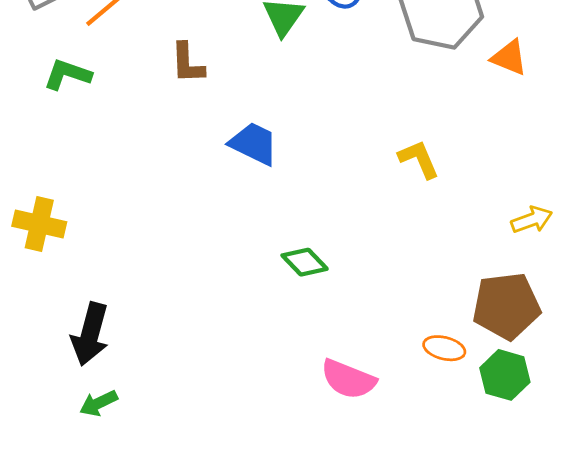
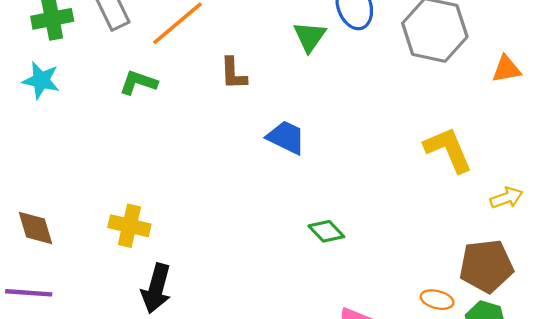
orange triangle: (509, 58) -> (506, 69), moved, turned -32
yellow L-shape: (419, 159) -> (448, 150), moved, size x1.5
yellow cross: (39, 224) -> (129, 226), moved

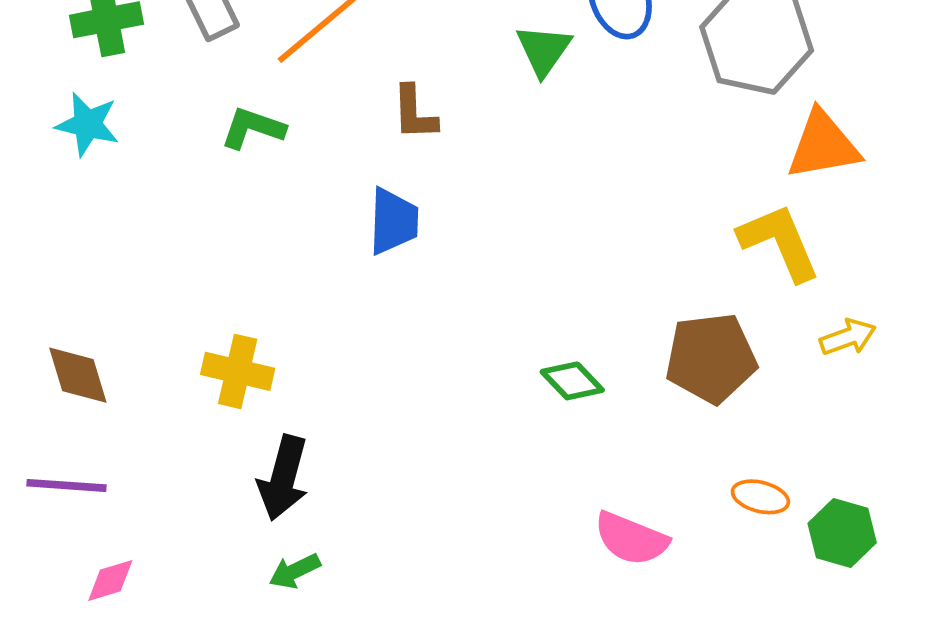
orange triangle: (506, 69) -> (823, 145), moved, size x1.5
blue trapezoid: (286, 137) -> (394, 221), moved, turned 66
yellow arrow: (506, 198) -> (848, 337), moved
brown pentagon: (486, 266) -> (711, 358), moved

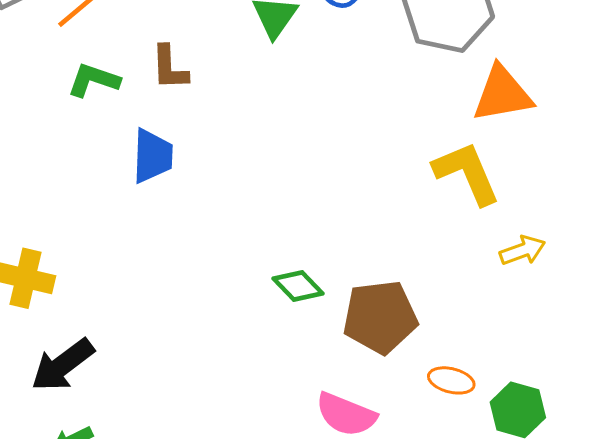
green L-shape: (253, 128) -> (94, 80), moved
brown pentagon: (711, 358) -> (380, 317), moved
black arrow: (283, 478) -> (63, 365), turned 38

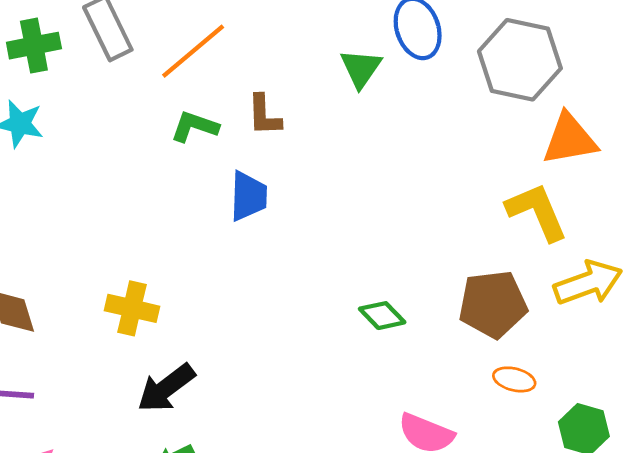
yellow arrow: (523, 250) -> (588, 283), size x1.6
brown pentagon: (380, 317) -> (493, 304), moved
orange ellipse: (451, 380) -> (514, 379), moved

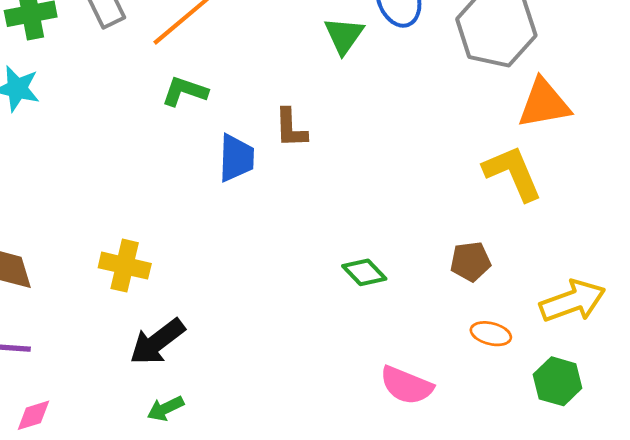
brown L-shape: (264, 115) -> (291, 128), moved
yellow arrow: (588, 283) -> (573, 301), moved
brown pentagon: (493, 304) -> (470, 261), size x0.6

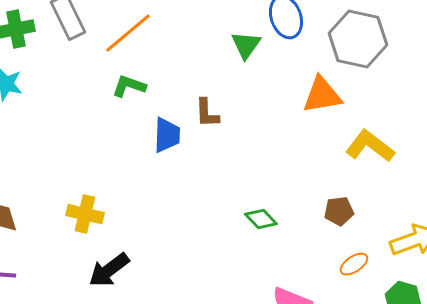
orange triangle: (544, 104) -> (322, 95), moved
yellow L-shape: (513, 173) -> (370, 146), turned -30
orange ellipse: (491, 334) -> (354, 264), turned -48

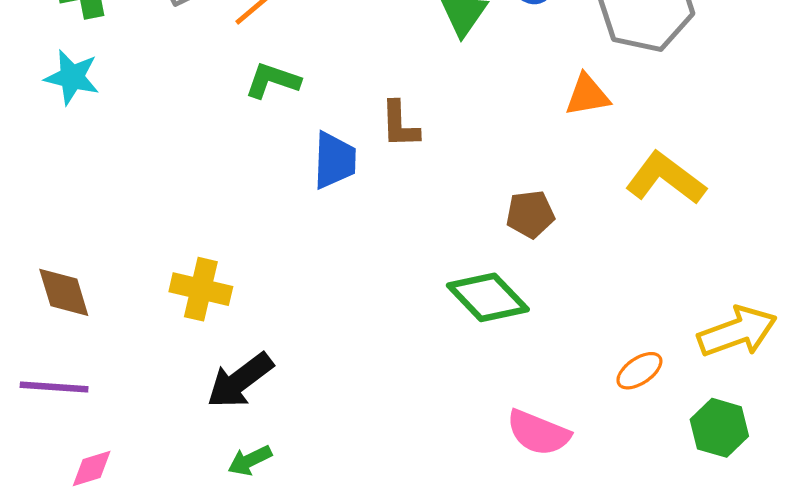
orange triangle: (322, 95) -> (587, 95), size x0.7
brown pentagon: (339, 211) -> (530, 214), moved
green diamond: (261, 219) -> (488, 297), size x1.5

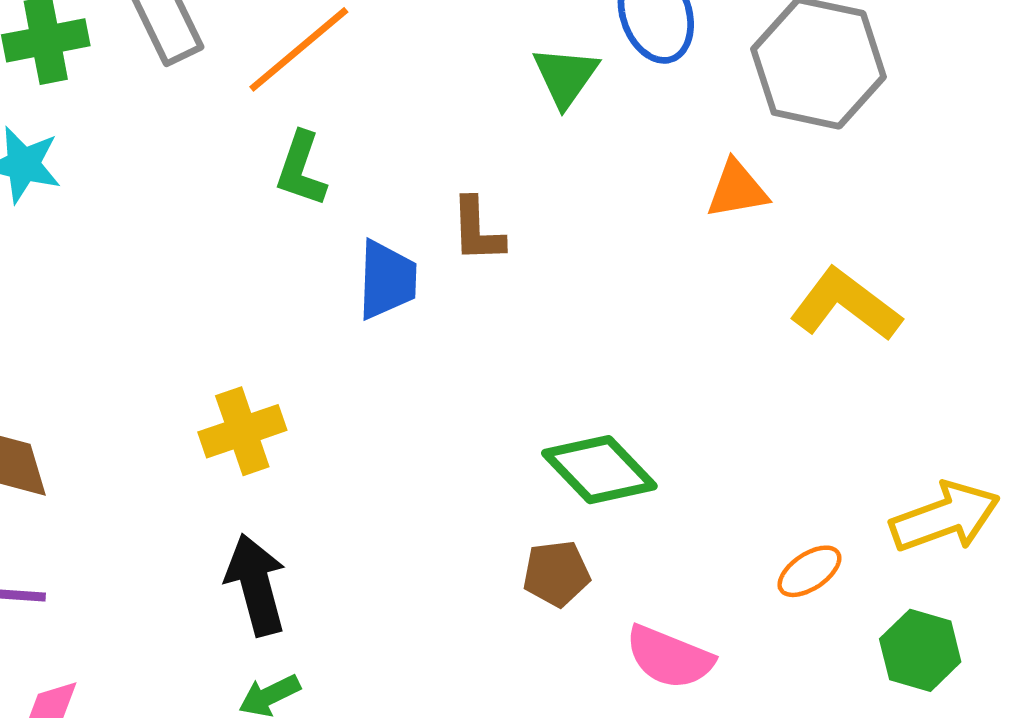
green L-shape: (273, 80) -> (301, 169), turned -90
brown pentagon: (530, 214) -> (556, 574), moved
yellow cross: (201, 289) -> (242, 431), moved, turned -32
black arrow: (240, 380) -> (256, 585), turned 112

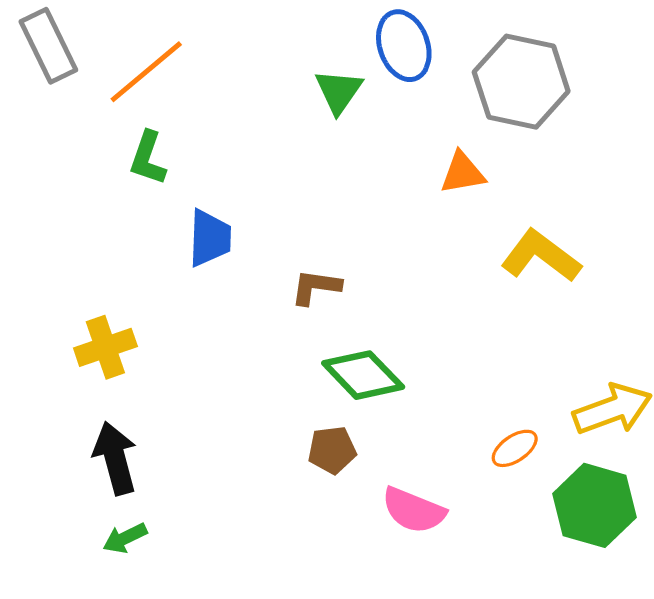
brown L-shape: (477, 230) -> (316, 287), moved, turned 100
green hexagon: (920, 650) -> (595, 505), size x1.4

